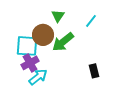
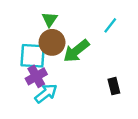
green triangle: (58, 16) -> (50, 19), moved

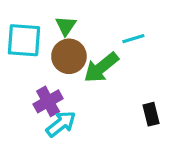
cyan line: (110, 25) -> (133, 39), moved, turned 35
cyan square: (33, 56) -> (24, 40), moved

